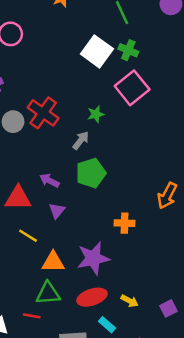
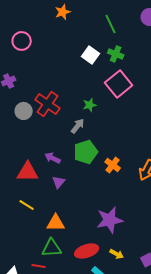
white square: (97, 51) -> (91, 55), size x0.7
orange cross: (125, 223) -> (113, 165), moved, turned 35
yellow line: (28, 236) -> (27, 205), moved
purple star: (93, 258) -> (110, 220), moved

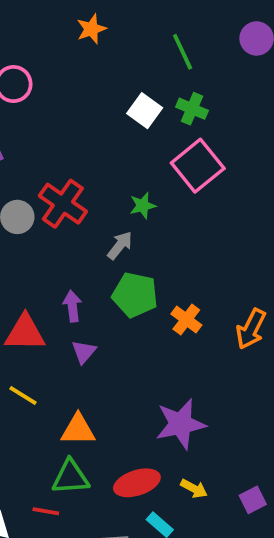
green pentagon: (86, 152) -> (135, 295), turned 30
purple arrow: (53, 158) -> (72, 306), turned 56

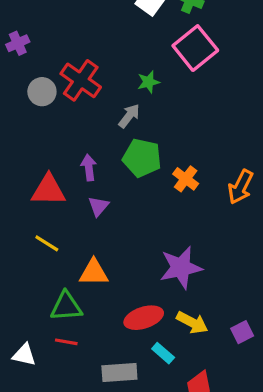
green triangle: (70, 477) -> (66, 306), moved
yellow arrow: (194, 488) -> (192, 322), size x1.4

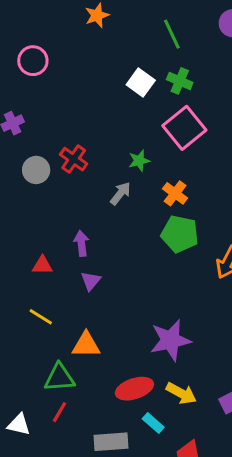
red cross: (81, 80) -> (74, 159), size x0.7
green pentagon: (142, 158) -> (180, 234), moved
orange cross: (186, 179) -> (175, 193), moved
red triangle: (48, 190) -> (42, 265), size x0.6
red line: (66, 342) -> (59, 412), turned -70

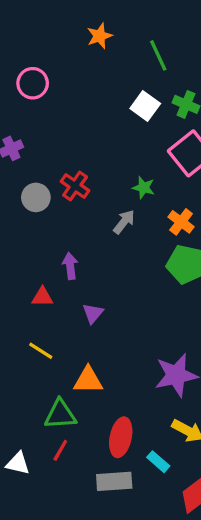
green line: (172, 34) -> (158, 55), moved
green star: (139, 161) -> (144, 188), turned 30
purple arrow: (81, 243) -> (70, 266), moved
red ellipse: (134, 389) -> (121, 437), moved, turned -60

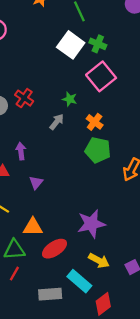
white square: (145, 106) -> (71, 45), size x1.4
red ellipse: (121, 437) -> (54, 249), moved, turned 45
cyan rectangle: (158, 462) -> (79, 281), size x1.6

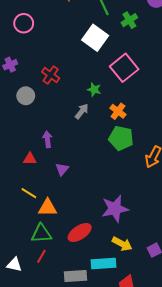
green cross: (98, 44) -> (129, 20), moved, turned 35
red cross: (24, 98) -> (51, 75), moved
orange triangle: (33, 227) -> (48, 208), moved
cyan rectangle: (79, 281) -> (103, 264), turned -45

